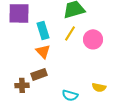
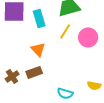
cyan rectangle: (43, 30) -> (39, 18), moved
brown cross: (22, 85) -> (12, 76), moved, turned -32

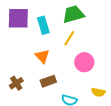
pink circle: (88, 37) -> (84, 62), moved
brown rectangle: (34, 72) -> (48, 81), moved

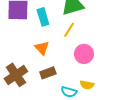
brown cross: (16, 83) -> (16, 75), size x1.6
yellow semicircle: (98, 92) -> (87, 85), moved

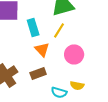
cyan rectangle: (43, 17) -> (33, 27), moved
orange triangle: (42, 48) -> (42, 49), moved

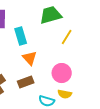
yellow line: (59, 30) -> (67, 37), moved
pink circle: (74, 54) -> (62, 73), moved

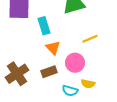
yellow line: (67, 37) -> (90, 39), moved, turned 35
pink circle: (62, 73) -> (75, 63), moved

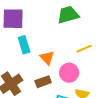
cyan rectangle: (44, 26) -> (24, 45), moved

